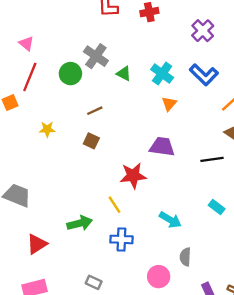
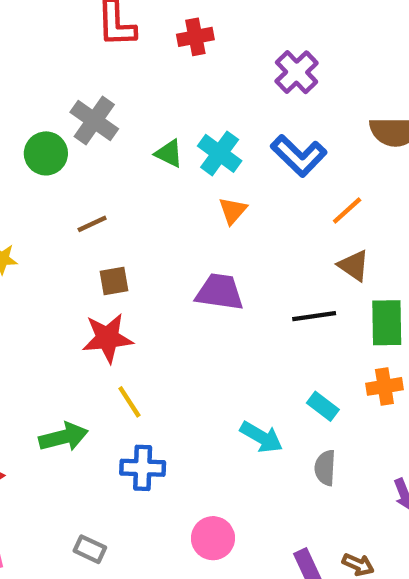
green triangle: (124, 74) -> (169, 153), moved
brown square: (91, 141) -> (114, 281), moved, turned -35
red star: (133, 176) -> (107, 338), moved
cyan arrow: (170, 220) -> (261, 437), moved
gray semicircle: (185, 257) -> (325, 468), moved

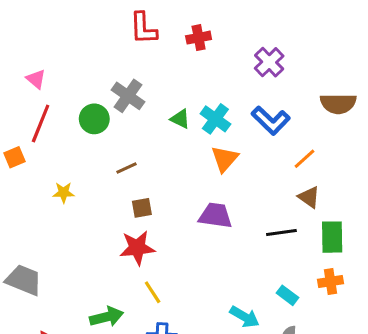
orange triangle: (233, 211) -> (225, 159), size x1.4

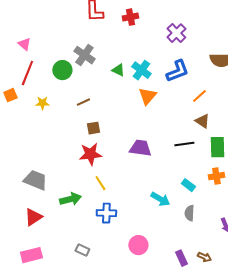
blue L-shape: (271, 120) -> (177, 71), turned -65
yellow star: (64, 193) -> (42, 103), moved
purple trapezoid: (215, 216) -> (140, 148), moved
gray trapezoid: (24, 280) -> (35, 180), moved

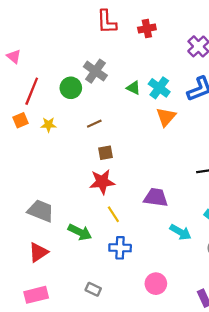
pink triangle: (24, 44) -> (14, 56), moved
orange square: (10, 95) -> (20, 120), moved
purple trapezoid: (140, 148) -> (156, 197), moved
green arrow: (70, 199) -> (80, 232), turned 40

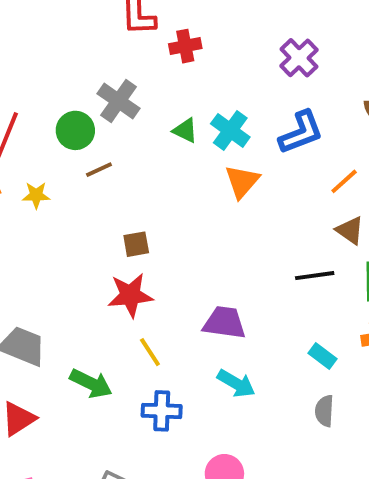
red cross: (147, 29) -> (185, 46), moved
brown line: (94, 124) -> (99, 170), moved
cyan arrow: (180, 232) -> (236, 383), moved

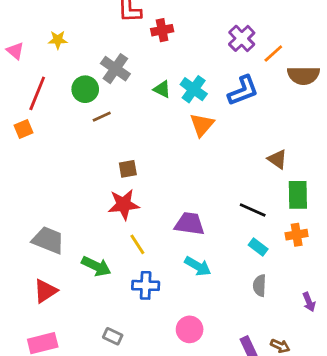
orange line: (344, 181) -> (273, 54), moved
yellow star: (36, 195) -> (58, 40), moved
black line: (315, 276) -> (253, 210), moved, turned 32

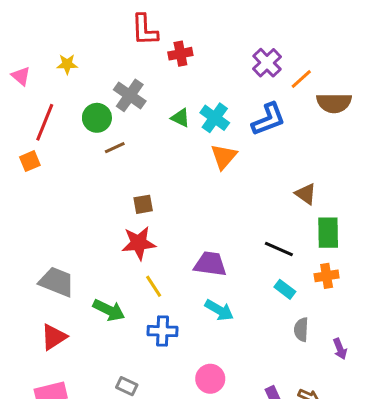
gray semicircle: (260, 285) -> (301, 330), moved

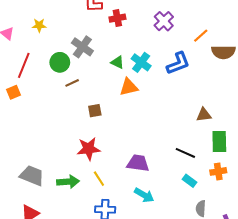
purple cross: (267, 63) -> (164, 21), moved
orange triangle: (224, 157) -> (129, 87), moved, turned 36
brown triangle: (306, 194) -> (204, 115), turned -42
brown square: (143, 204) -> (95, 111), moved
green arrow: (109, 310) -> (68, 182), moved, turned -30

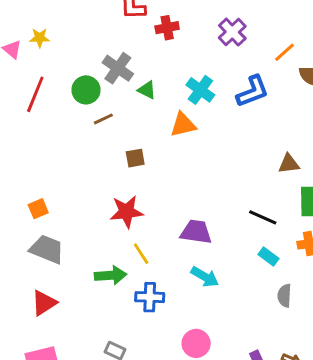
yellow star: (39, 25) -> (40, 38), moved
green triangle: (117, 62) -> (147, 90), moved
orange square: (13, 92) -> (38, 209), moved
green arrow: (68, 182) -> (111, 275), moved

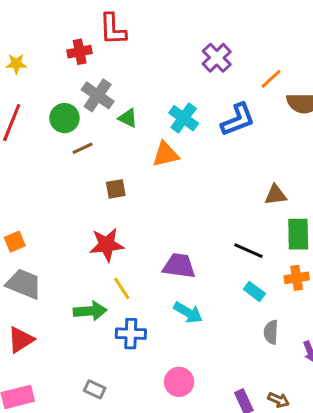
red cross: (167, 28) -> (80, 52), moved

